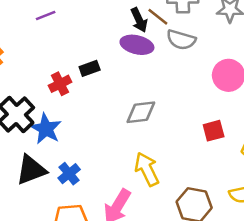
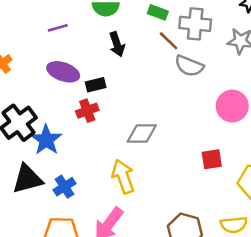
black arrow: (139, 20) -> (117, 44), moved
purple ellipse: (137, 45) -> (63, 72), moved
red cross: (60, 84) -> (87, 111), moved
yellow arrow: (147, 169) -> (123, 176), moved

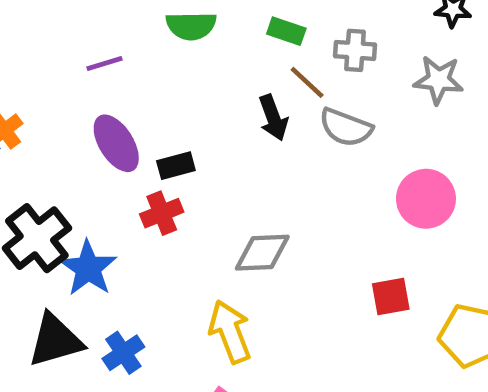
gray cross: (195, 24) -> (355, 50), size x0.7
black arrow: (117, 44) -> (273, 118), moved
purple ellipse: (63, 72) -> (116, 143), turned 40

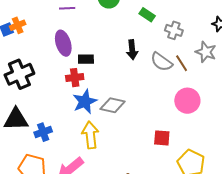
brown line: (307, 82) -> (182, 63), moved
blue star: (88, 268) -> (85, 102), moved

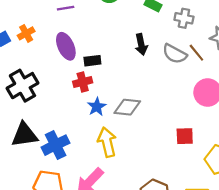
orange cross: (18, 25) -> (26, 33), moved
blue star: (85, 102) -> (97, 107), size x0.7
blue cross: (43, 132) -> (56, 145), size x1.4

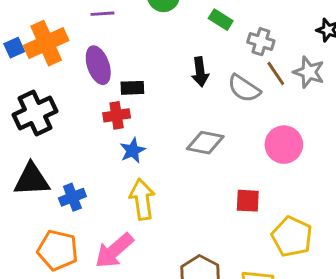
orange cross: (26, 33) -> (46, 43), size x1.8
brown line: (196, 53) -> (276, 73), moved
gray diamond: (127, 107) -> (205, 143), moved
blue cross: (56, 145) -> (72, 197), size x0.7

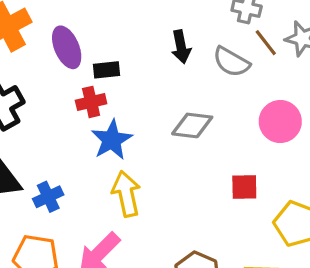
blue star: (133, 150) -> (112, 140), size x1.4

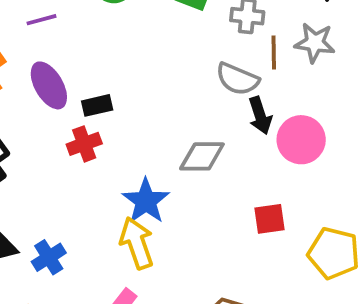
brown line: (266, 43) -> (274, 52), turned 44
black arrow: (181, 47) -> (260, 116), moved
blue star: (112, 140) -> (146, 201), moved

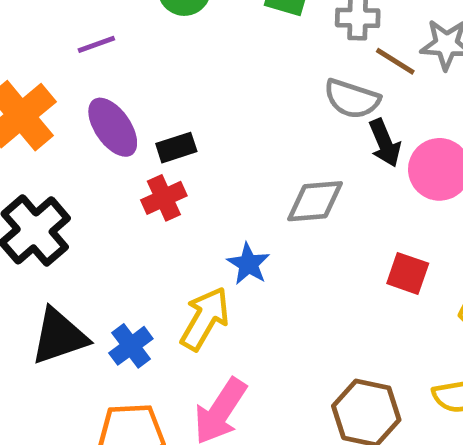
brown line: (274, 52) -> (395, 61), turned -52
blue star: (146, 201) -> (248, 264), size x0.7
red square: (270, 219) -> (408, 273), turned 32
yellow arrow: (137, 243) -> (205, 319), moved, turned 54

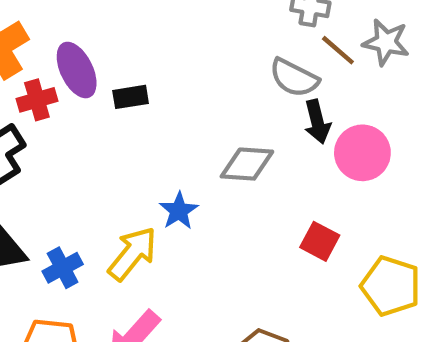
red cross: (164, 198) -> (37, 100), moved

